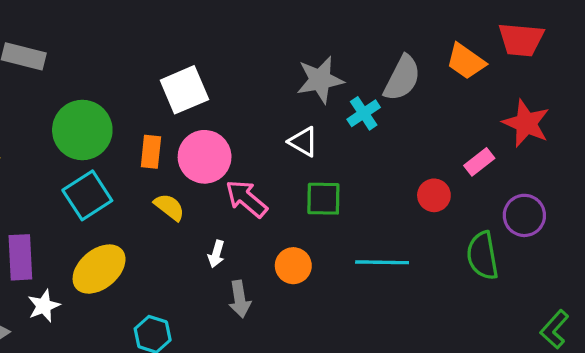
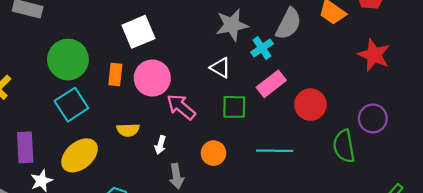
pink rectangle: (479, 162) -> (271, 84), moved, size x1.4
red circle: (434, 195) -> (310, 105), size x1.4
yellow semicircle: (169, 207) -> (128, 130), moved, turned 140

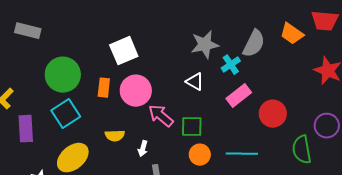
green square: (234, 107) -> (192, 127), moved
purple rectangle: (25, 147) -> (26, 129), moved
orange circle: (213, 153) -> (200, 155), moved

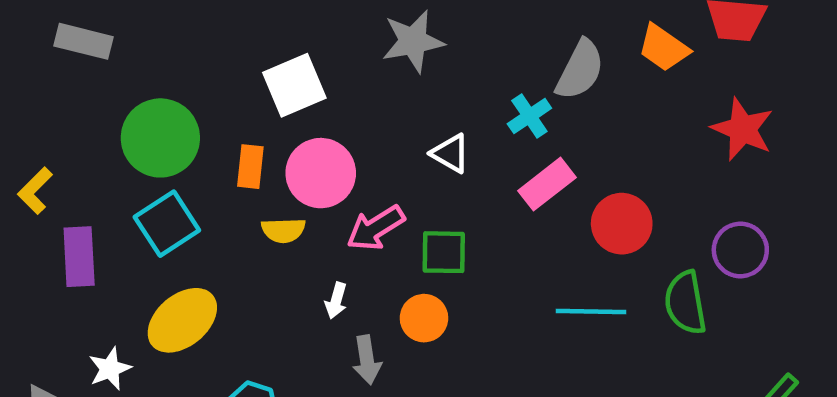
gray star: (205, 45) -> (413, 41), moved
pink arrow: (161, 116) -> (376, 228), turned -72
yellow semicircle: (115, 136) -> (283, 230), moved
cyan line: (242, 154) -> (591, 312), moved
orange circle: (200, 155) -> (424, 318), moved

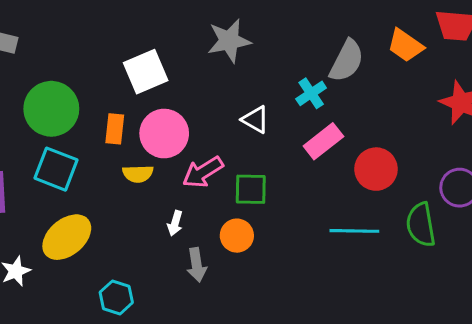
cyan square: (167, 224) -> (56, 169), turned -36

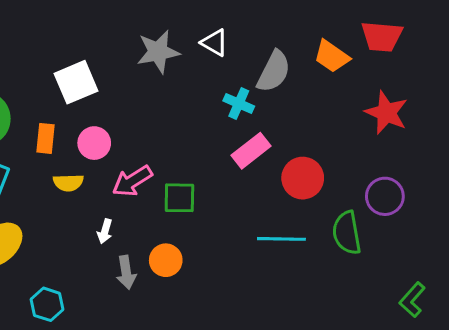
cyan cross: (311, 93) -> (239, 103), turned -32
white triangle: (255, 120) -> (214, 43), moved
pink circle: (164, 134) -> (94, 143), size x0.7
orange circle: (237, 236) -> (166, 260), moved

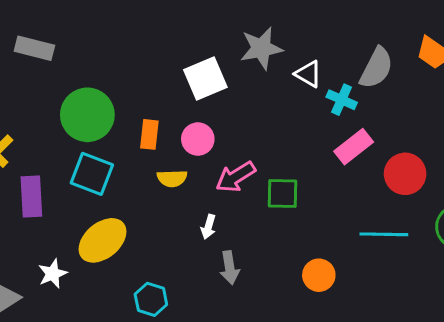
white triangle: (214, 43) -> (308, 74), moved
white square: (76, 82) -> (205, 79), moved
orange circle: (166, 260) -> (319, 275), moved

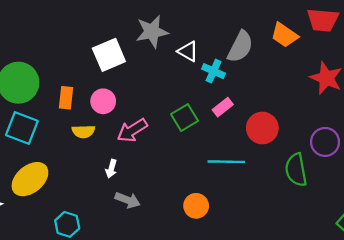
pink rectangle: (354, 147) -> (223, 107), size x0.7
green square: (283, 193) -> (184, 118), moved, turned -32
cyan line: (384, 234) -> (226, 162), moved
gray arrow: (230, 268) -> (128, 200), turned -60

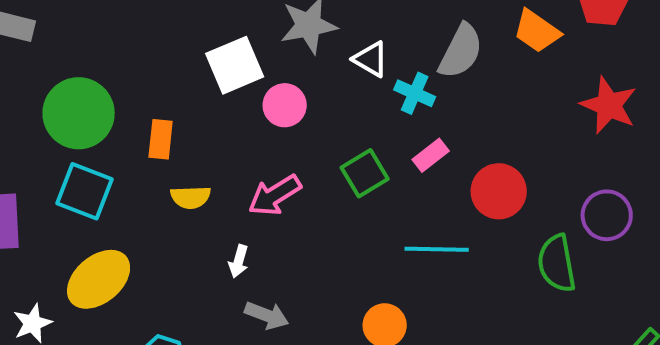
pink circle: (103, 101) -> (285, 105), moved

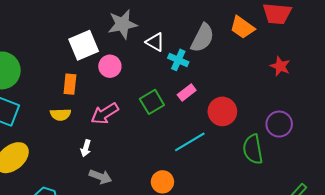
red star: (609, 105) -> (280, 66), size x0.7
orange rectangle: (161, 139) -> (70, 84), moved
cyan line: (437, 249) -> (190, 142), turned -32

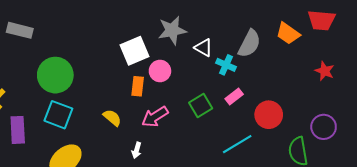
orange rectangle: (70, 84) -> (138, 86), moved
yellow semicircle: (61, 115) -> (112, 118), turned -138

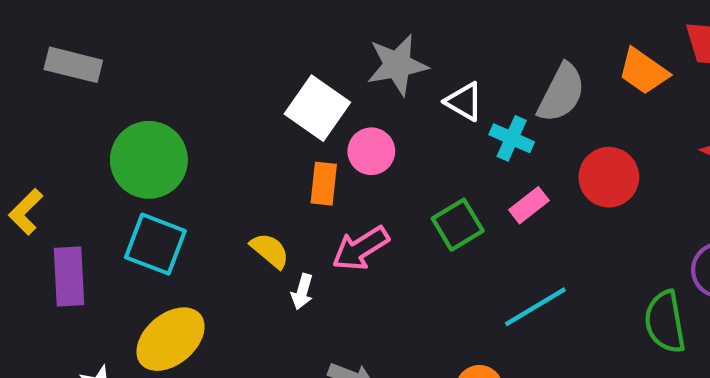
white square: (135, 51) -> (317, 108), turned -32
red circle: (269, 115) -> (609, 177), moved
white arrow: (137, 150) -> (302, 292), moved

